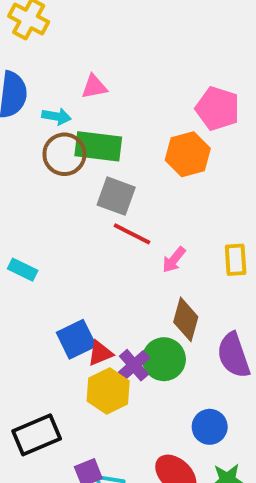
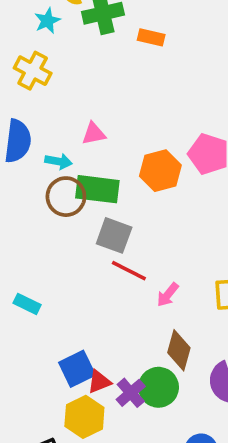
orange hexagon: (188, 154) -> (160, 171), moved
yellow hexagon: (108, 391) -> (84, 417), moved

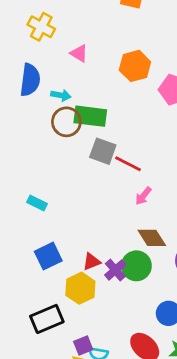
pink triangle: (94, 134) -> (79, 53), moved, turned 42
orange hexagon: (160, 171) -> (135, 66), moved
red line: (129, 271) -> (128, 164), moved
brown diamond: (179, 350) -> (152, 238), turned -48
blue square: (77, 369) -> (48, 256), moved

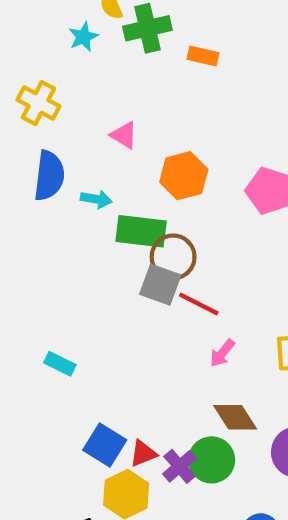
yellow cross: (41, 27) -> (38, 103), moved
orange hexagon: (135, 66) -> (184, 176), moved
brown circle: (66, 122) -> (173, 257), moved
blue square: (48, 256) -> (105, 445), moved, turned -32

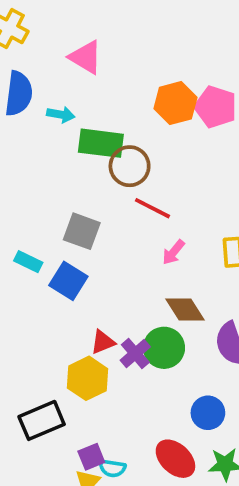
pink triangle: (124, 135) -> (86, 57), size x1.4
orange hexagon: (184, 176) -> (175, 103), moved
gray square: (160, 285) -> (82, 231), moved
blue square: (105, 445) -> (68, 281), moved

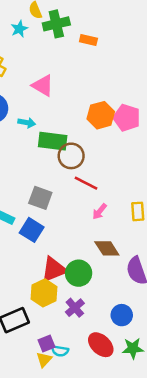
red triangle: (103, 342) -> (54, 269), size x1.6
green circle: (164, 348) -> (79, 273), moved
purple cross: (135, 354) -> (75, 308), moved

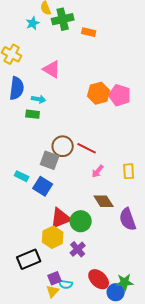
green rectangle: (53, 141) -> (33, 114), moved, size x0.6
brown circle: (71, 156) -> (63, 146), moved
blue circle: (122, 315) -> (116, 292), moved

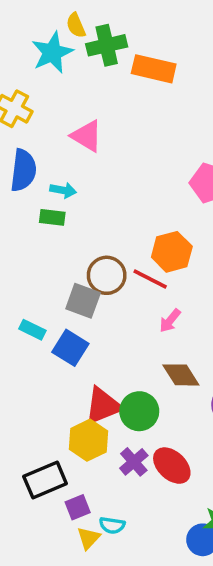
cyan star: (33, 23) -> (52, 53), size x1.6
orange rectangle: (89, 32) -> (154, 69), size x1.6
orange hexagon: (99, 93) -> (172, 252), moved
purple square: (55, 278) -> (78, 507), moved
red ellipse: (99, 279) -> (172, 466), moved

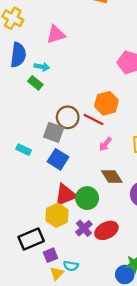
pink triangle: (87, 136) -> (56, 34), turned -48
green rectangle: (52, 217) -> (35, 83), turned 32
blue square: (70, 348) -> (58, 159), moved
red ellipse: (172, 466) -> (106, 230), turned -70

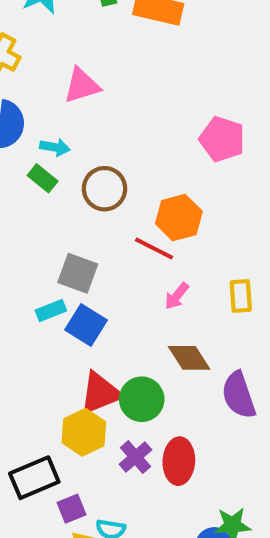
brown circle: (68, 117) -> (105, 189), moved
cyan rectangle: (24, 150) -> (51, 310), moved, turned -48
red ellipse: (106, 230) -> (179, 461), turned -60

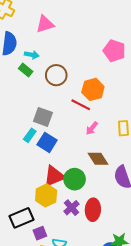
cyan rectangle: (51, 310) -> (30, 135), turned -32

